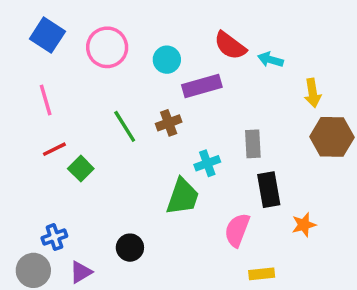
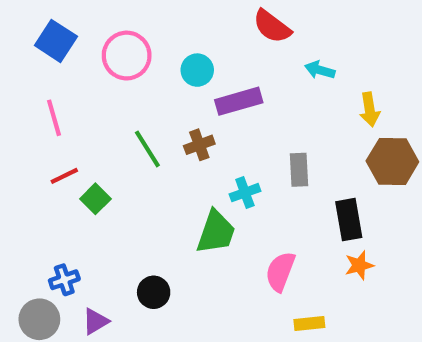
red semicircle: (230, 46) -> (272, 26), moved
black rectangle: (269, 190) -> (349, 220), moved

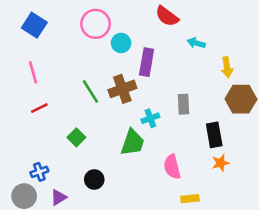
pink circle: (127, 56) -> (96, 24), moved
purple rectangle: (239, 101) -> (147, 62), turned -64
brown cross: (199, 145) -> (122, 89), size x1.5
green square: (95, 199) -> (76, 137), moved
pink semicircle: (280, 271) -> (172, 167), turned -35

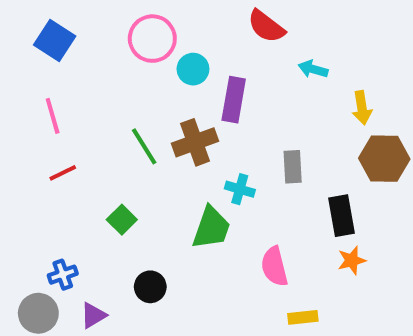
cyan cross: (150, 118) -> (240, 189), turned 36

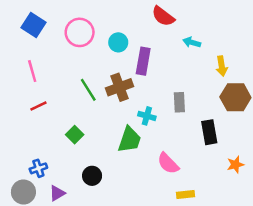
pink circle: (152, 39) -> (80, 32), moved
orange star: (352, 260) -> (235, 165), moved
pink semicircle: (274, 266) -> (168, 163), turned -30

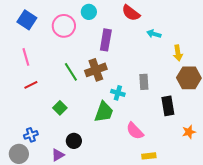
cyan circle: (118, 42) -> (89, 12), moved
purple rectangle: (143, 61) -> (106, 40), moved
purple triangle: (57, 193) -> (58, 155), moved

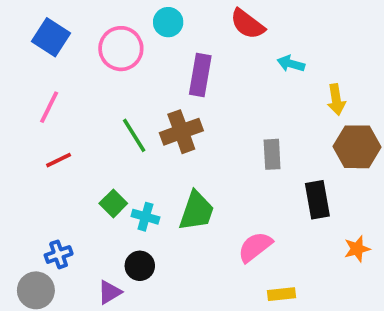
pink line: (26, 57) -> (49, 107), turned 42
cyan cross: (118, 93) -> (145, 217), moved
pink semicircle: (135, 131) -> (255, 247), turned 96

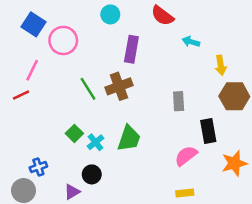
pink circle: (121, 49) -> (63, 40), moved
red line: (59, 160) -> (21, 95), moved
cyan cross: (145, 217) -> (95, 142), turned 35
pink semicircle: (255, 247) -> (186, 156), moved
orange star: (357, 249) -> (234, 163), size x1.5

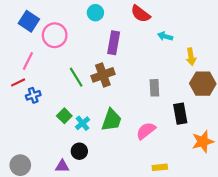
pink semicircle: (186, 156) -> (146, 131), moved
blue cross: (38, 167) -> (33, 95), moved
purple triangle: (72, 192) -> (62, 166), turned 32

